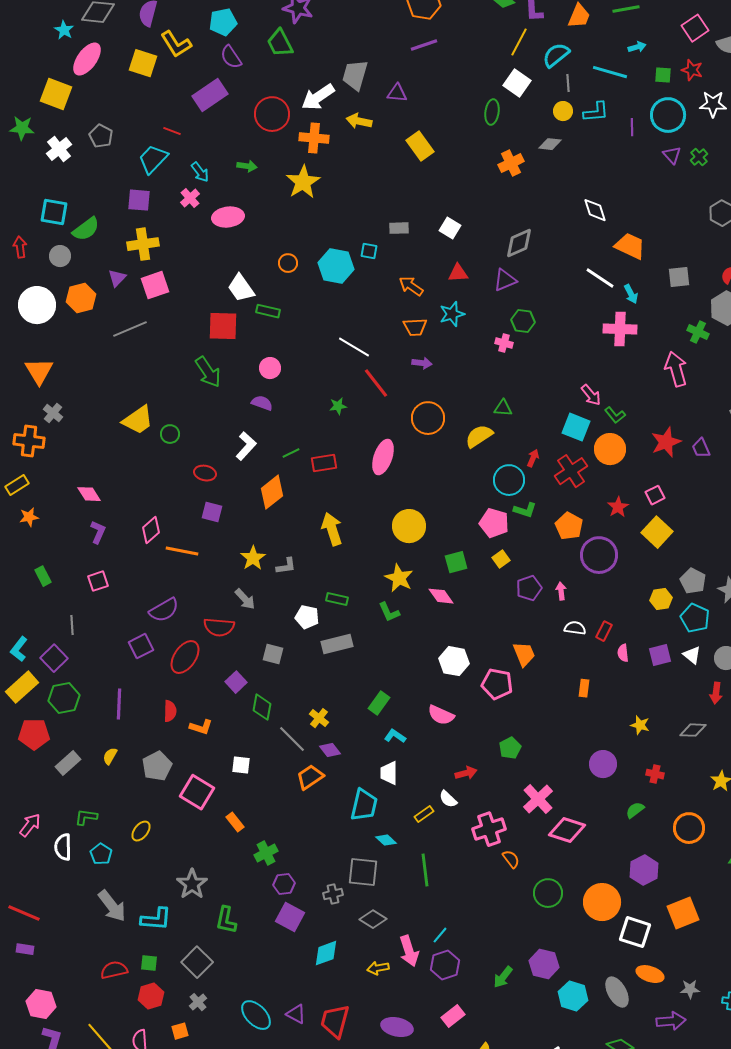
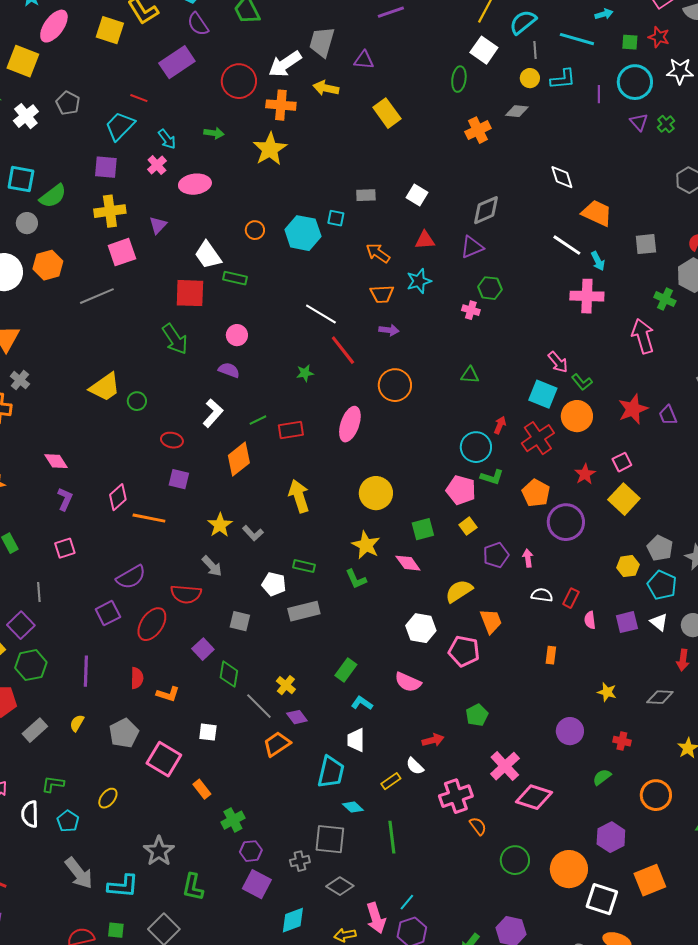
purple triangle: (117, 278) -> (158, 225), moved
yellow semicircle: (479, 436) -> (459, 591), moved
gray L-shape: (286, 566) -> (253, 533), turned 55

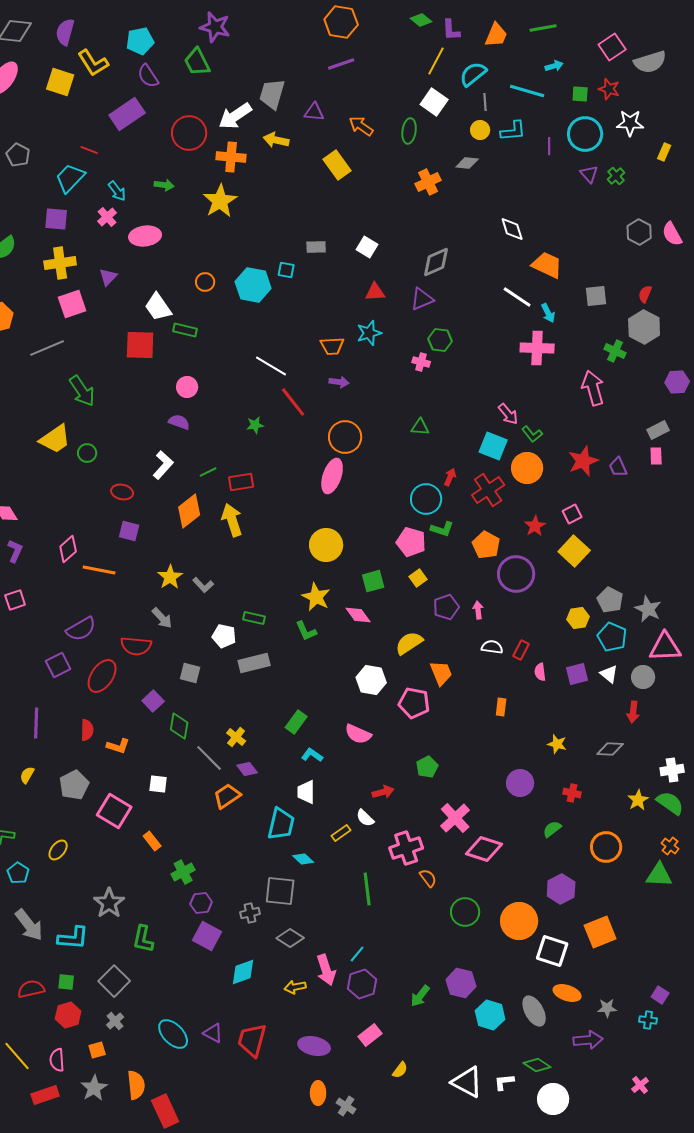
orange arrow: (378, 253) -> (361, 126), moved
green arrow: (175, 339) -> (82, 391), moved
pink ellipse: (350, 424) -> (332, 476), moved
yellow arrow: (299, 496) -> (232, 520), moved
green line: (392, 837) -> (367, 889), moved

